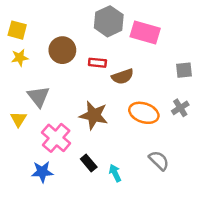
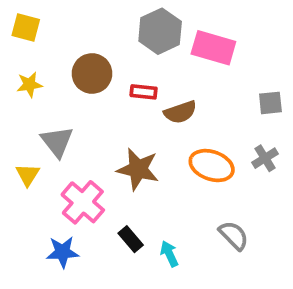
yellow square: (17, 30) -> (26, 28), moved

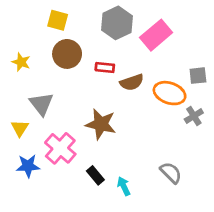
yellow square: (26, 28) -> (58, 20), moved
pink rectangle: (213, 48) -> (156, 35), turned -56
yellow star: (29, 85) -> (21, 62), turned 30
orange ellipse: (212, 166) -> (170, 93), moved
blue star: (63, 252) -> (28, 166), moved

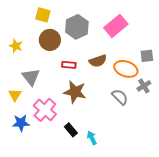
gray hexagon: (117, 23) -> (77, 27), moved
red rectangle: (105, 67) -> (69, 65), moved
gray semicircle: (171, 173) -> (120, 97), moved

